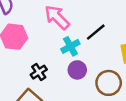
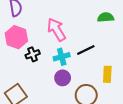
black cross: (39, 72) -> (33, 54), moved

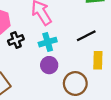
black line: (86, 50) -> (86, 36), moved

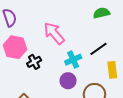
cyan cross: (48, 42) -> (73, 60), moved

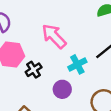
purple circle: (68, 81) -> (62, 89), moved

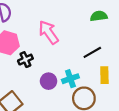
cyan cross: (77, 64) -> (70, 79), moved

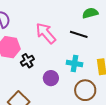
black line: (92, 52) -> (79, 34), moved, turned 54
cyan cross: (70, 79) -> (75, 63), moved, turned 35

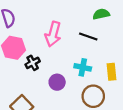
pink arrow: (46, 33) -> (53, 34), turned -125

